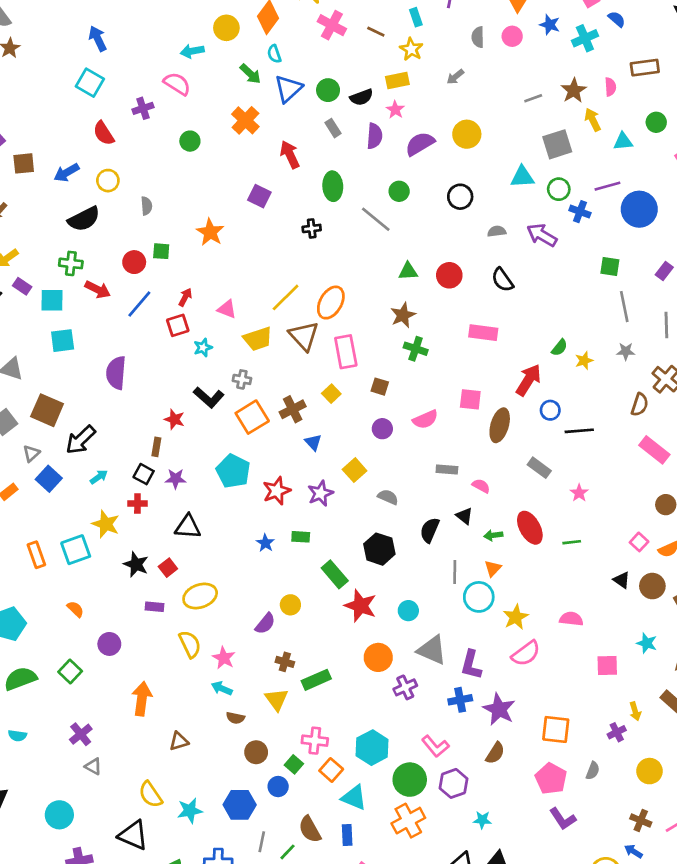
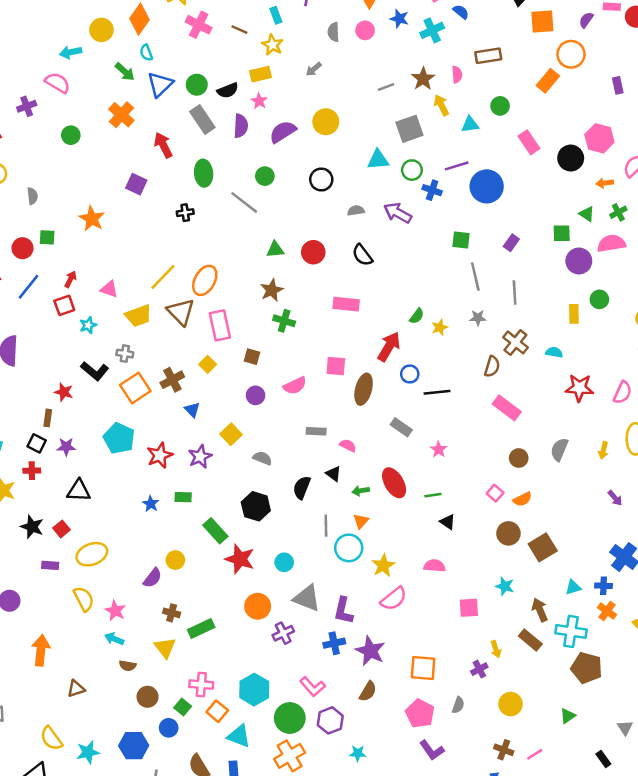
gray rectangle: (333, 128) -> (202, 120), size x1.6
black triangle: (622, 580) -> (448, 522), moved

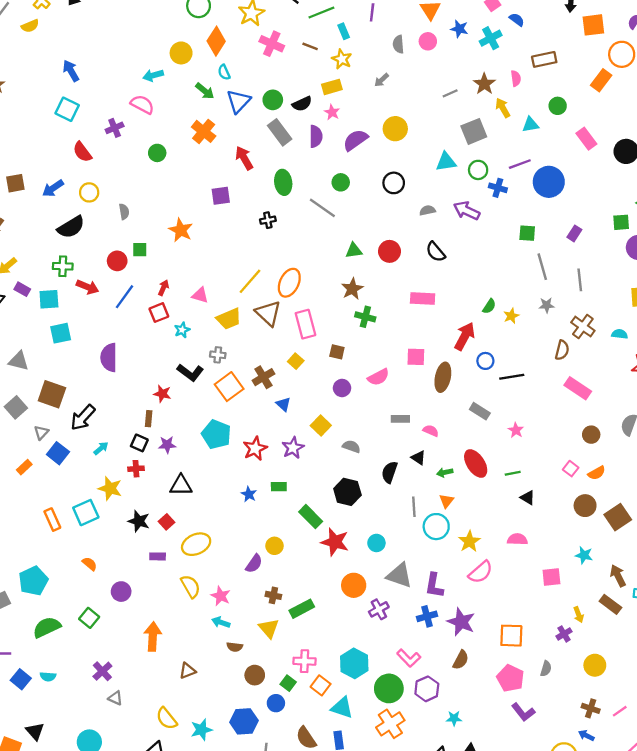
purple square: (136, 184) -> (221, 196), turned -30

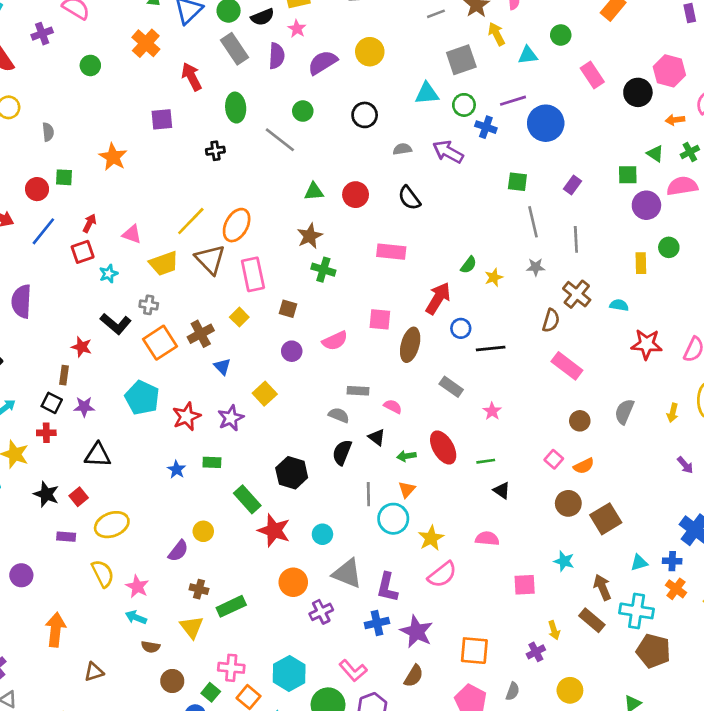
gray semicircle: (351, 446) -> (339, 415), moved

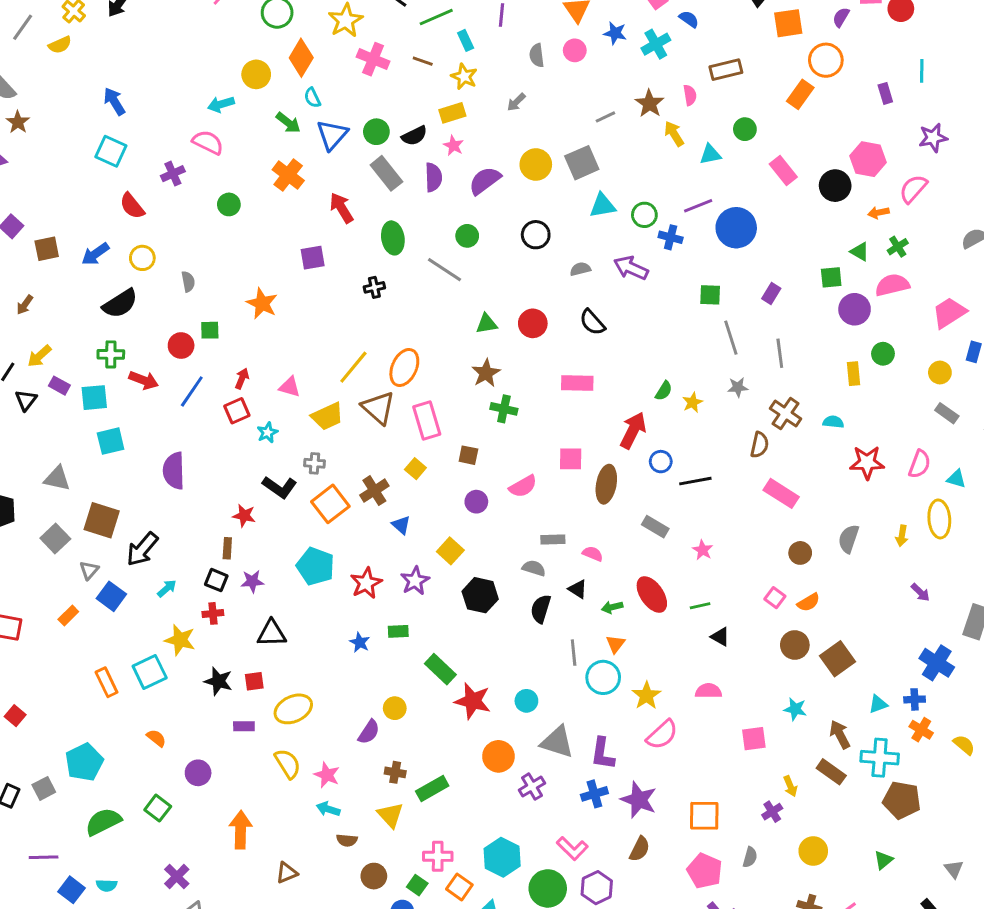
gray square: (461, 60) -> (582, 163), moved
black hexagon: (292, 473) -> (480, 595), moved
red square: (79, 497) -> (254, 681), turned 36

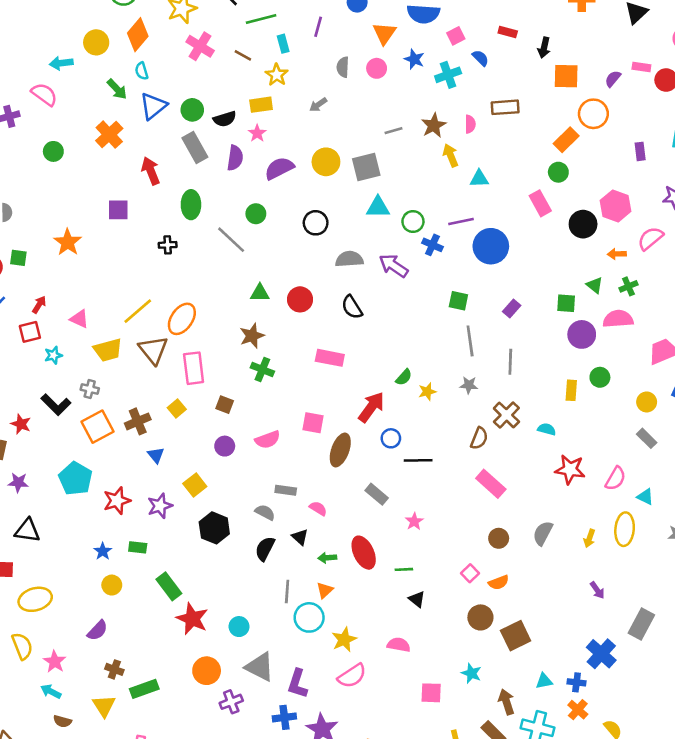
green circle: (745, 129) -> (558, 172), moved
gray semicircle: (580, 269) -> (349, 259), size x1.5
yellow circle: (395, 708) -> (112, 585), moved

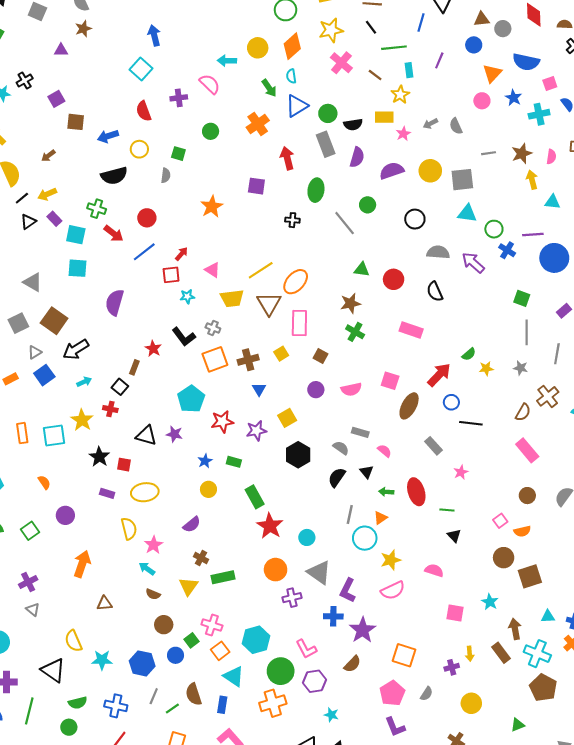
gray semicircle: (343, 67) -> (456, 126), moved, turned -35
pink star: (257, 133) -> (403, 134), moved
green square: (18, 258) -> (178, 154), moved
purple star: (18, 482) -> (174, 434), moved

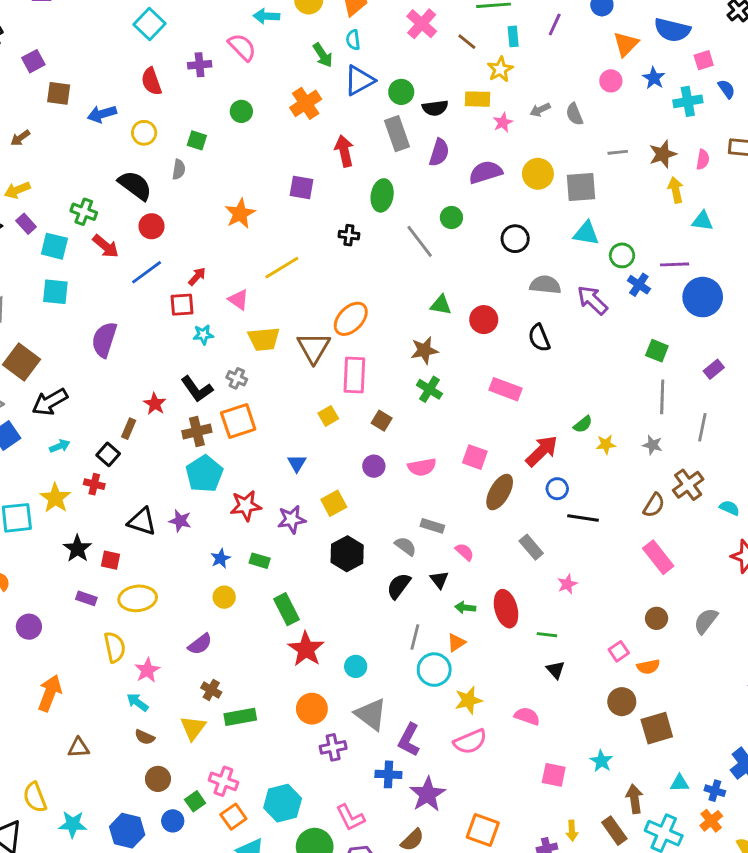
black semicircle: (114, 176) -> (135, 185), moved, turned -130
yellow line: (261, 270) -> (282, 268), moved
brown cross: (248, 360) -> (197, 431), moved

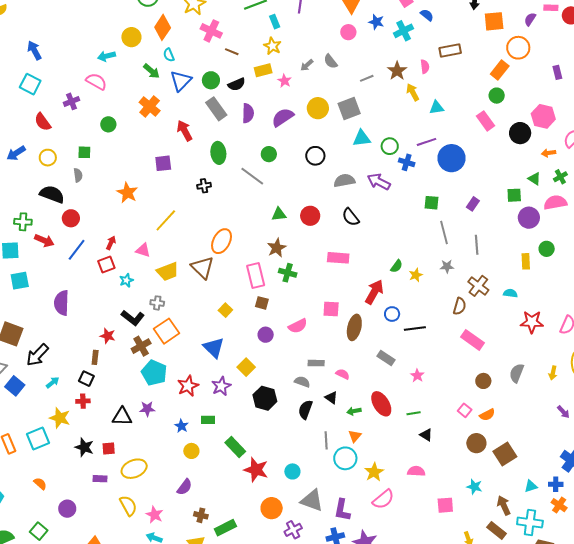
brown line: (467, 42) -> (232, 52), moved
pink rectangle: (354, 375) -> (256, 275), moved
blue triangle: (297, 463) -> (214, 348), size x1.6

